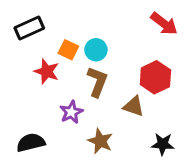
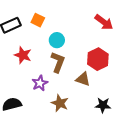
orange square: (68, 50) -> (38, 20), moved

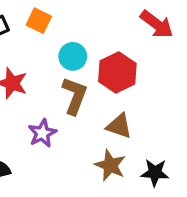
red hexagon: (98, 59) -> (117, 72), moved
brown star: (60, 103) -> (110, 165), moved

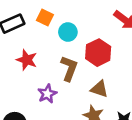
cyan circle: (73, 56) -> (68, 32), moved

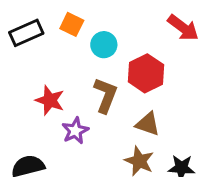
red star: (27, 60) -> (50, 100), moved

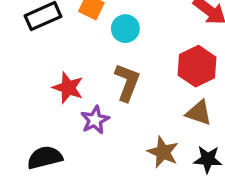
red hexagon: (146, 73) -> (197, 66), moved
brown triangle: (148, 124) -> (199, 113), moved

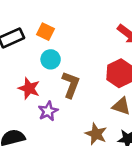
cyan circle: (125, 29) -> (51, 59), moved

